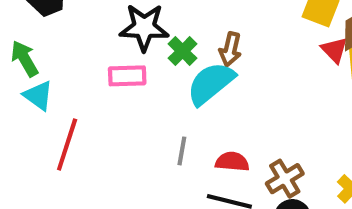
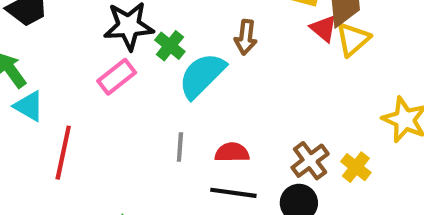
brown arrow: (230, 49) -> (246, 37), moved
pink rectangle: (127, 76) -> (117, 77), turned -30
brown cross: (285, 179) -> (310, 161), moved

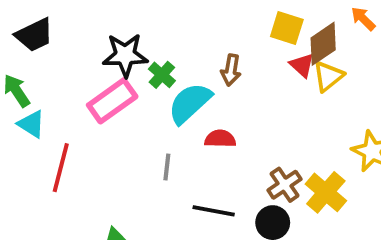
pink rectangle: (117, 77) -> (112, 101), size x1.4
red semicircle: (232, 152) -> (220, 139), moved
yellow cross: (356, 167) -> (326, 192), size x1.5

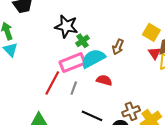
pink rectangle: (112, 101) -> (72, 63), moved
red line: (61, 168) -> (52, 83), moved

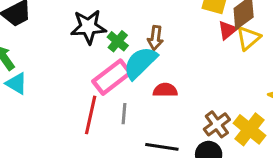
brown arrow: (118, 47) -> (155, 38), moved
red triangle: (154, 53) -> (228, 30), turned 40

